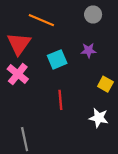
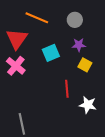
gray circle: (93, 14) -> (75, 20), moved
yellow square: (105, 84) -> (85, 65), moved
red line: (60, 100) -> (67, 89), moved

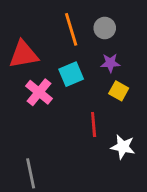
orange line: (37, 18) -> (71, 29), moved, turned 50
red triangle: (17, 39) -> (24, 55), turned 45
pink cross: (16, 66) -> (39, 92), moved

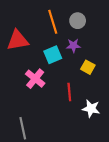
purple star: (110, 63) -> (73, 45), moved
pink cross: (39, 92) -> (35, 79), moved

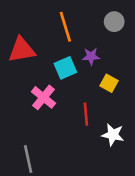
gray circle: (78, 21) -> (114, 22), moved

